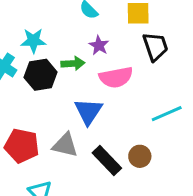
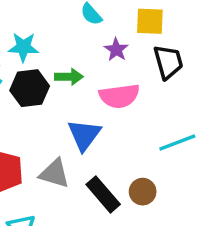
purple star: (99, 45) -> (116, 50), moved

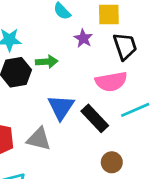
pink semicircle: (119, 96) -> (111, 82), moved
brown circle: (143, 192) -> (112, 162), moved
black rectangle: (103, 194) -> (95, 118), moved

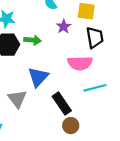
black rectangle: (95, 118) -> (62, 103), moved
gray triangle: (39, 139) -> (17, 99), turned 30

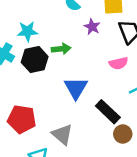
pink semicircle: (80, 63) -> (119, 63), size x0.7
gray triangle: (17, 99) -> (62, 134), moved

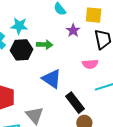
blue triangle: (76, 88) -> (52, 79), turned -35

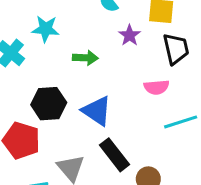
black hexagon: (22, 50) -> (49, 104), moved
black rectangle: (75, 103) -> (115, 155), moved

